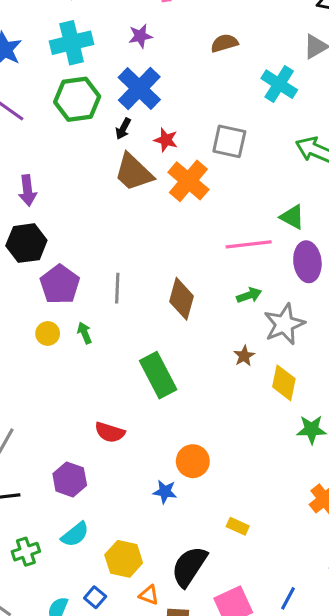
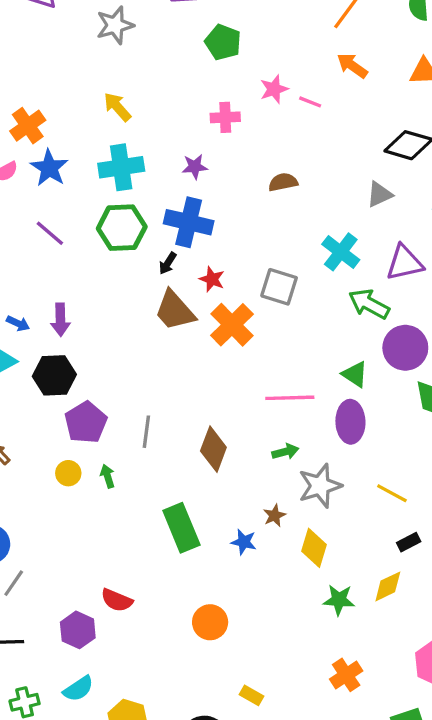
cyan cross: (279, 84) -> (341, 252), moved
blue cross: (139, 89) -> (189, 222), turned -36
green triangle: (292, 217) -> (355, 374), moved
red semicircle: (110, 432) -> (117, 600), moved
blue star: (165, 492) -> (244, 542), moved

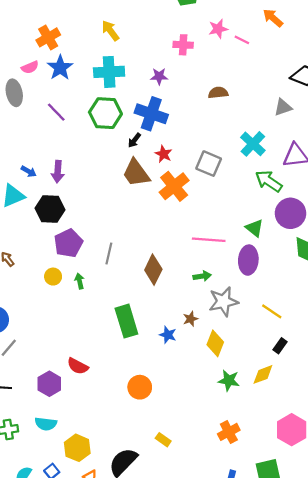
black rectangle: (409, 542) -> (280, 346), turned -32
cyan semicircle: (78, 689) -> (46, 424), turned 35

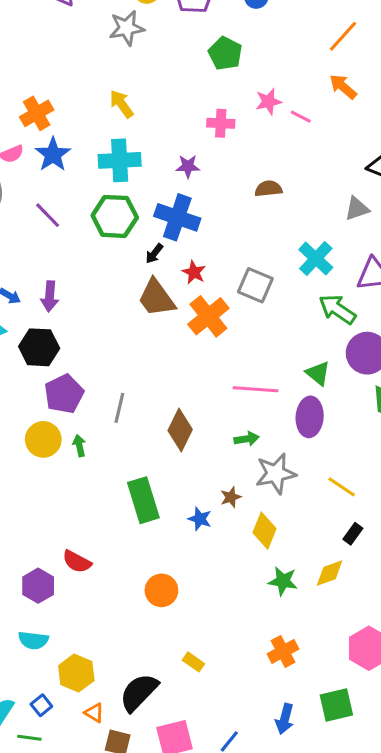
yellow circle: (53, 277) -> (43, 439), size x1.5

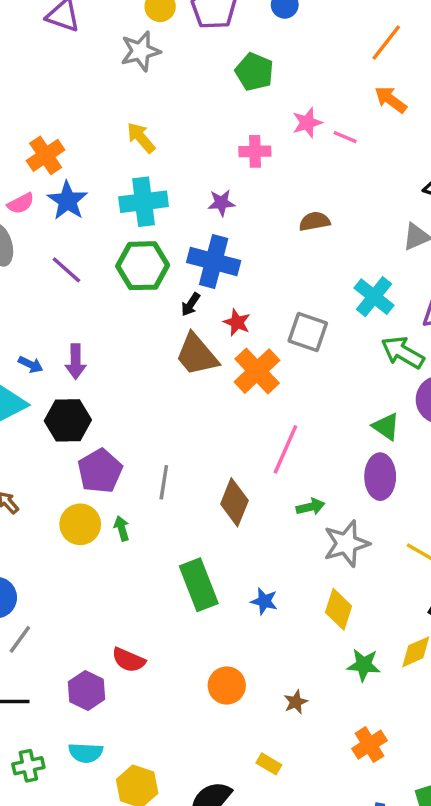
pink line: (255, 389) -> (285, 449), moved, turned -66
brown star: (231, 497) -> (296, 702), moved

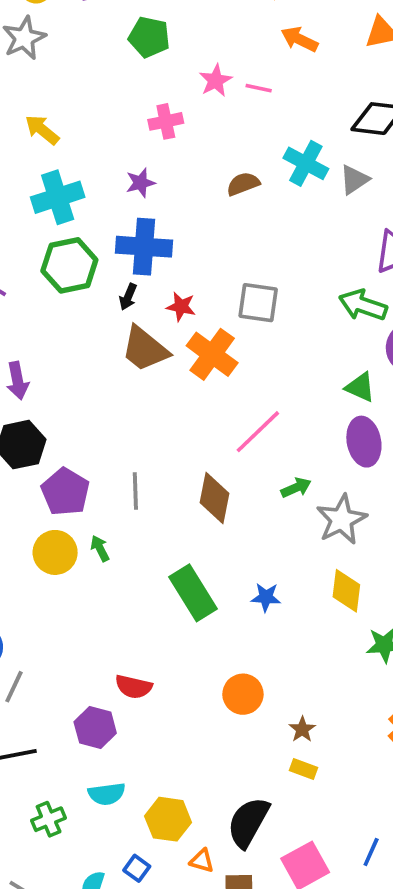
cyan cross: (374, 297) -> (306, 163), moved
pink line: (285, 449) -> (258, 432), turned 33
brown star: (296, 702) -> (302, 729), moved

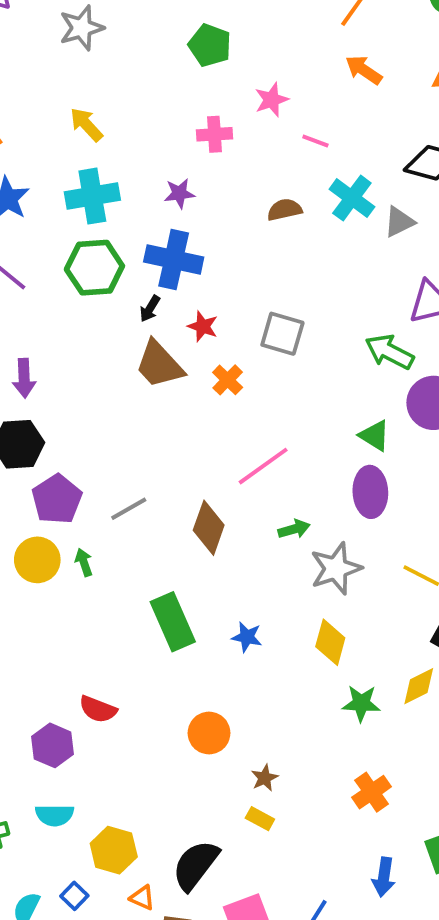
pink line: (259, 88) -> (315, 141), moved
orange cross: (212, 354) -> (228, 380), size x0.6
gray line: (135, 491) -> (129, 509), turned 54

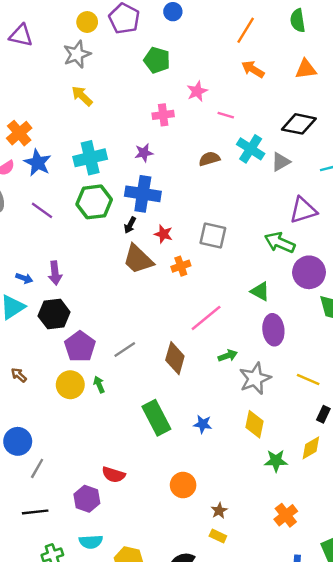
yellow arrow: (86, 125) -> (82, 96), moved
orange cross: (228, 380) -> (181, 266), turned 30
green triangle: (375, 436) -> (260, 291), moved

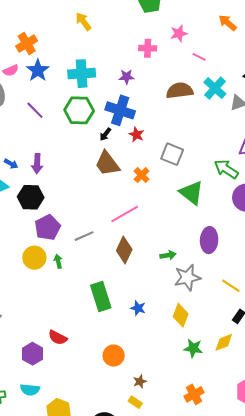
brown semicircle: (209, 159) -> (180, 91), size x1.5
red star: (163, 234) -> (136, 135), moved
orange cross: (181, 266) -> (142, 175), turned -35
green triangle: (260, 291) -> (191, 193), moved, size x1.5
pink line: (206, 318) -> (125, 214), moved

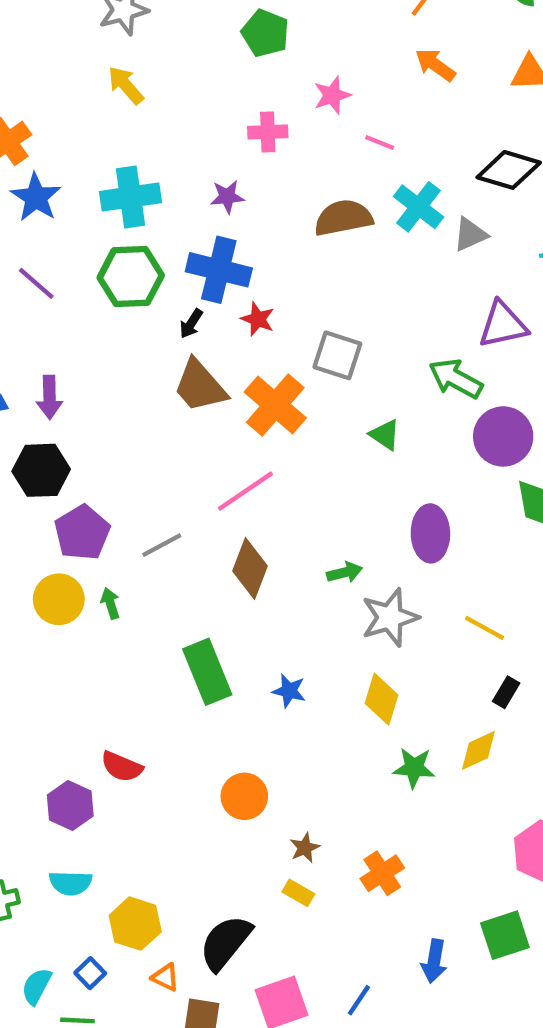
orange cross: (142, 175) -> (275, 405), size x1.8
green triangle: (191, 193) -> (385, 435), size x0.6
orange cross: (194, 394) -> (382, 873), moved

